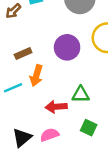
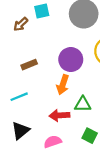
orange arrow: (36, 76) -> (63, 85), moved
black triangle: (22, 138) -> (20, 131), moved

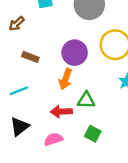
brown arrow: (21, 24) -> (17, 24), moved
brown rectangle: (29, 65) -> (30, 57), turned 42

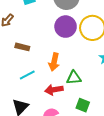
purple circle: (75, 53) -> (66, 27), moved
cyan line: (19, 91) -> (27, 75), moved

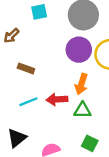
orange arrow: (54, 62) -> (81, 84), moved
red arrow: (54, 90) -> (57, 99), moved

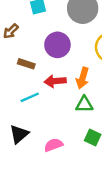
purple circle: (79, 50) -> (57, 45), moved
red arrow: (57, 99) -> (55, 81), moved

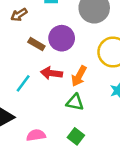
brown rectangle: (26, 64) -> (36, 44), moved
cyan line: (30, 97) -> (23, 83), turned -42

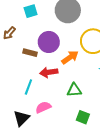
orange arrow: (79, 76) -> (70, 57), moved, turned -138
pink semicircle: (36, 135) -> (43, 107), moved

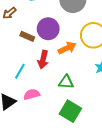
red arrow: (49, 72) -> (43, 60), turned -78
green square: (83, 117) -> (70, 111), size x1.5

